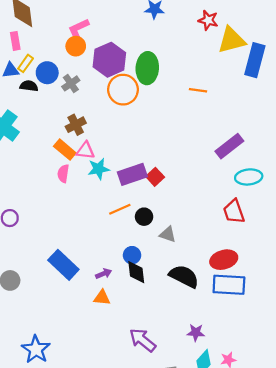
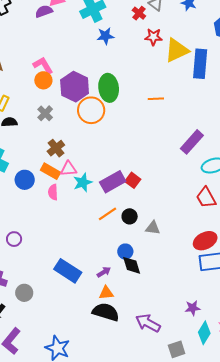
pink L-shape: (78, 29) -> (43, 65), turned 95
blue circle: (47, 73) -> (25, 180), moved
black semicircle: (184, 276) -> (106, 312), moved

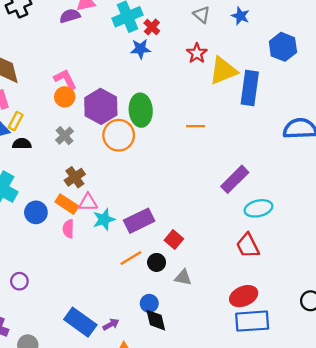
red cross: (139, 13) -> (152, 27), moved
red star: (153, 37) -> (197, 53), turned 30
red square: (133, 180) -> (174, 240), moved
purple arrow: (104, 272) -> (111, 324), moved

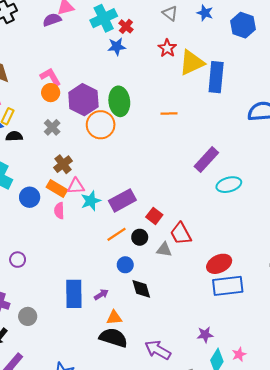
blue hexagon: (283, 47) -> (243, 25), moved
red trapezoid: (248, 246) -> (181, 234), moved
blue circle: (149, 303) -> (125, 265), moved
blue rectangle: (80, 322) -> (74, 294), turned 56

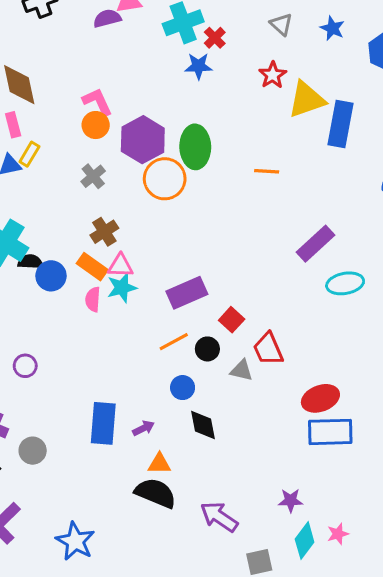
black semicircle: (14, 136) -> (30, 262), moved
cyan star: (91, 201) -> (122, 288), moved

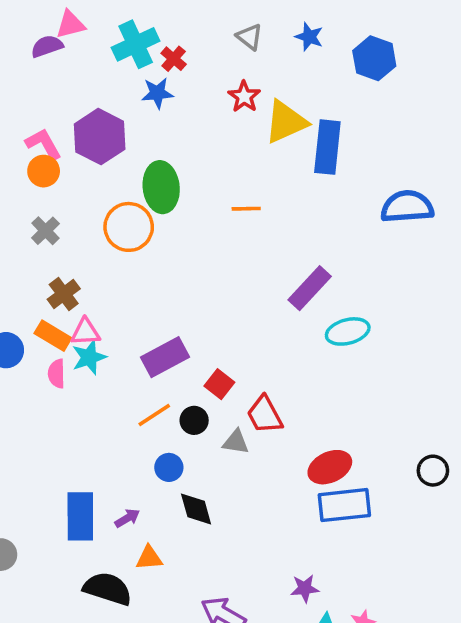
purple hexagon: (143, 140) -> (100, 137), moved
black semicircle: (156, 493) -> (108, 589), moved

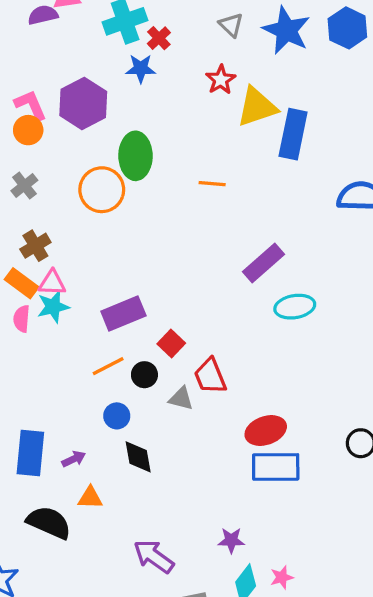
blue star: (309, 37) -> (286, 30), size x1.8
blue hexagon: (374, 58) -> (347, 28), moved

